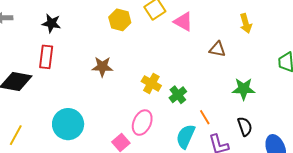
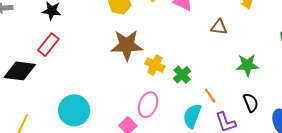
red rectangle: (46, 57) -> (48, 45), turned 35
brown star: (102, 67) -> (127, 45), moved, size x1.5

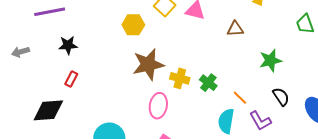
red rectangle: (48, 45) -> (71, 79), size x0.7
pink ellipse: (148, 105) -> (158, 106), moved

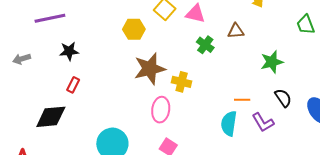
green cross: (208, 83) -> (205, 45), moved
orange line: (240, 98) -> (242, 100), turned -42

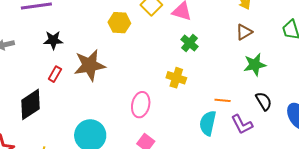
brown triangle: (236, 31) -> (244, 32), moved, turned -30
brown star: (150, 69) -> (90, 65), moved
yellow cross: (182, 82) -> (176, 78), moved
black diamond: (51, 117) -> (31, 104), turned -32

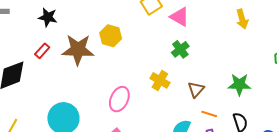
yellow hexagon: (119, 23) -> (111, 36), moved
brown triangle: (244, 32) -> (196, 89), moved, turned -30
orange line: (223, 100) -> (209, 114), moved

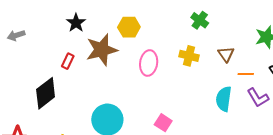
black star: (48, 17) -> (76, 23), moved, turned -30
pink ellipse: (119, 99) -> (149, 63), moved

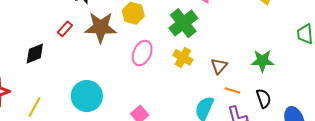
green cross: (200, 20) -> (183, 23), moved, size x1.6
black diamond: (46, 93) -> (35, 53), size x0.7

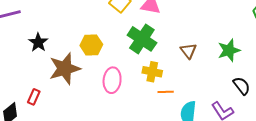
red rectangle: (65, 29) -> (34, 97), moved
brown triangle: (219, 66) -> (188, 51), moved
orange line: (232, 90) -> (166, 92), moved

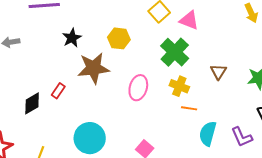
yellow hexagon: (91, 45) -> (119, 38), moved

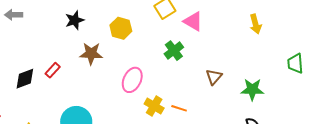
green cross: (175, 52) -> (174, 51), size x0.7
brown star: (94, 68) -> (91, 54), size x0.7
yellow cross: (179, 86) -> (154, 106), moved

